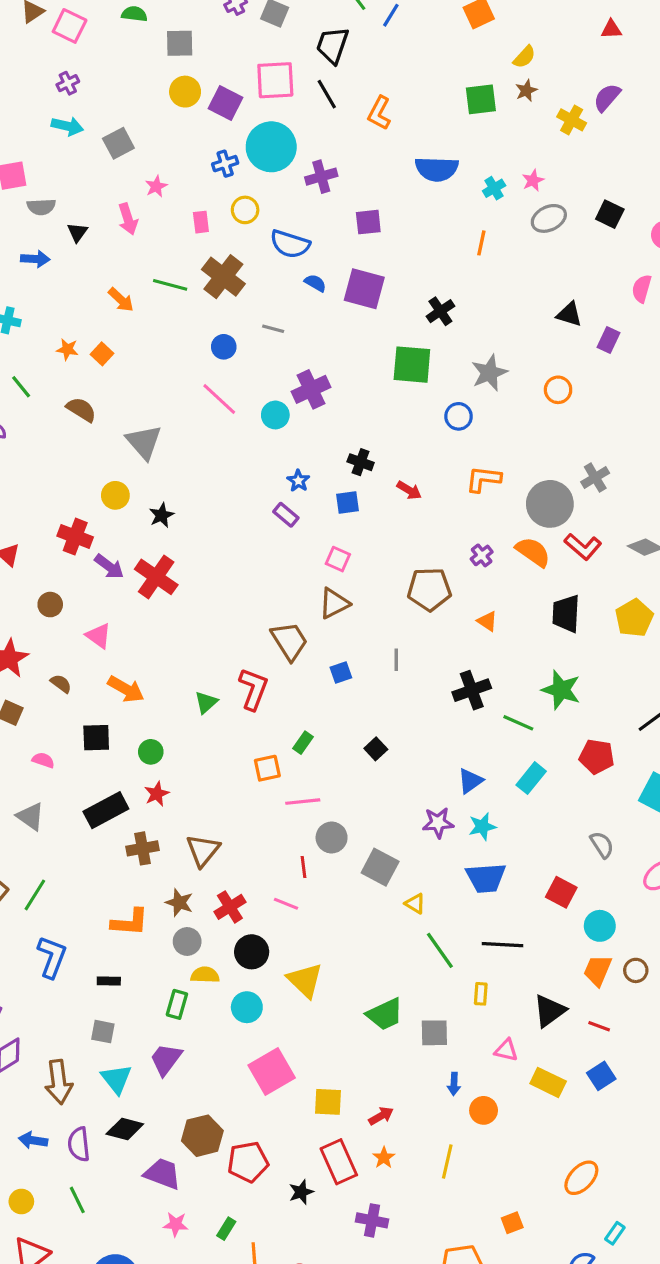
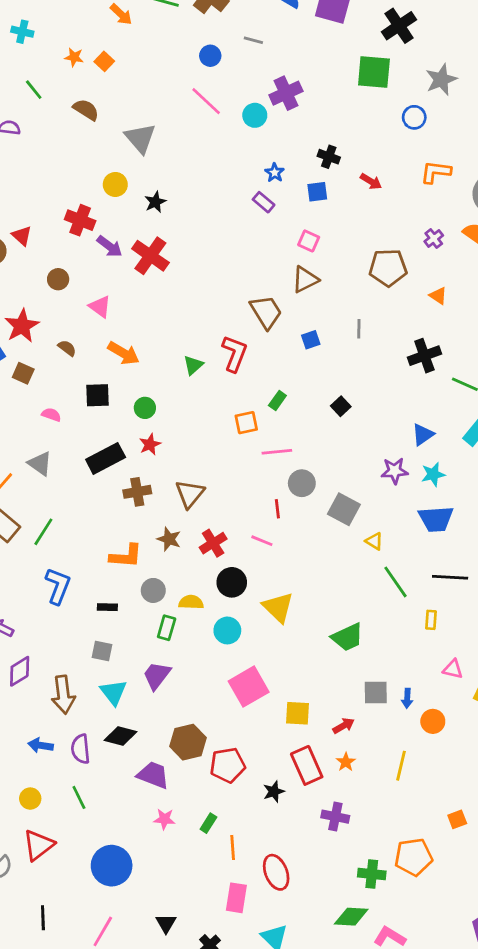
black cross: (440, 311) -> (399, 26), size x1.4
gray circle: (187, 941) -> (153, 590), moved
gray square: (434, 1033) -> (376, 693), moved

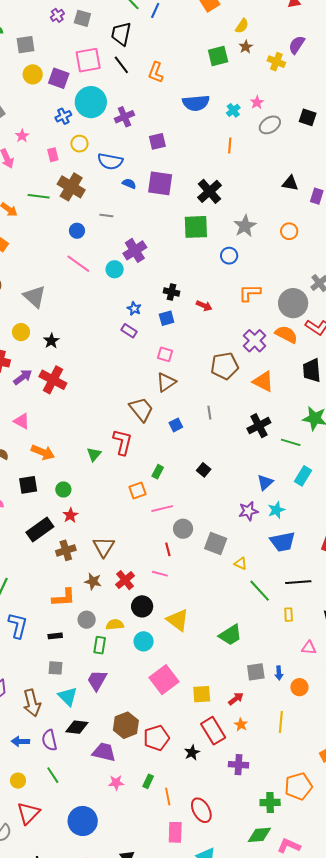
purple cross: (434, 238) -> (255, 341), size x1.6
purple arrow: (110, 246) -> (23, 377), turned -66
orange triangle: (438, 296) -> (263, 381), size x1.6

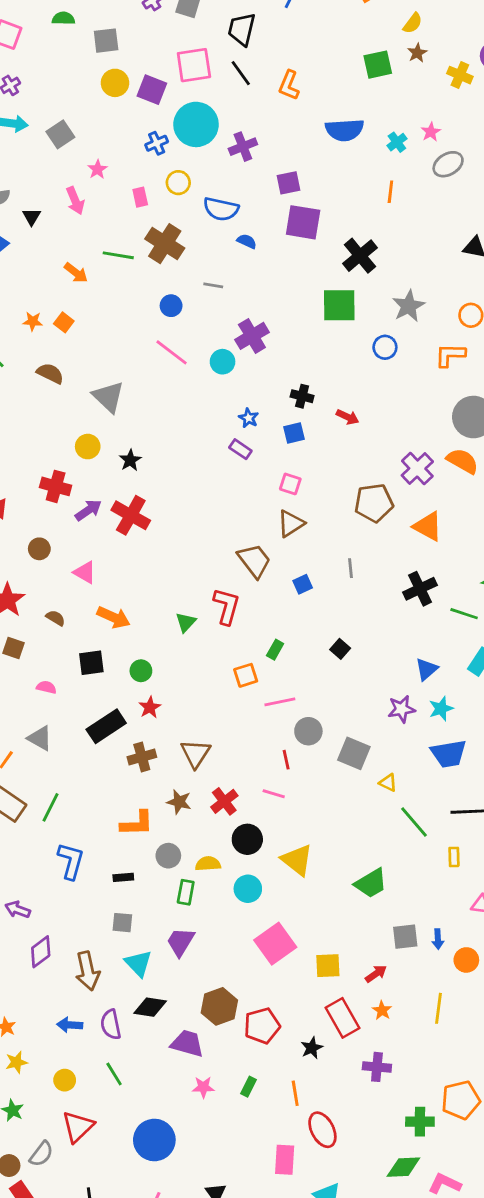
purple square: (160, 183) -> (303, 222), moved
orange L-shape: (250, 293) -> (450, 355), moved
orange line: (168, 797) -> (295, 1093), moved

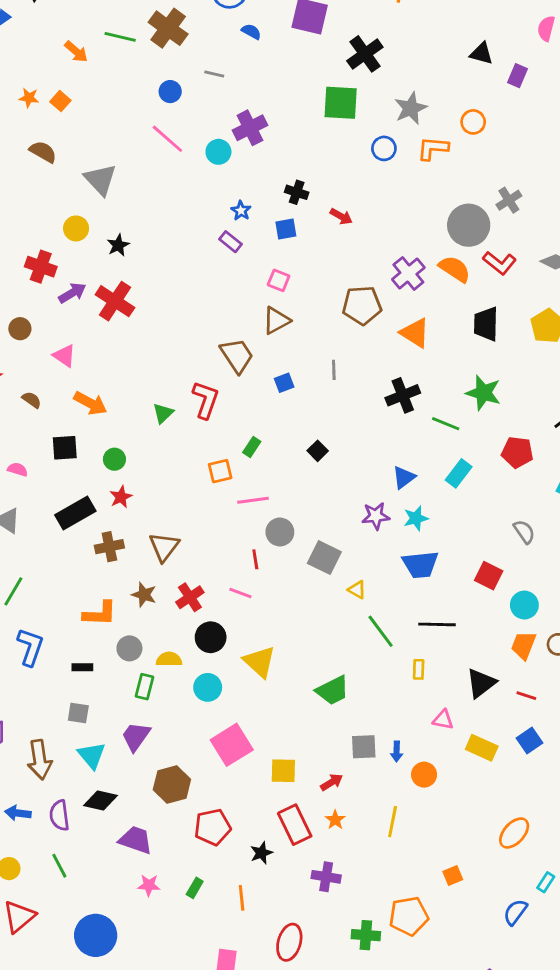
orange L-shape: (450, 355) -> (433, 148), moved
brown hexagon: (219, 1006) -> (172, 785), moved
red ellipse: (322, 1130) -> (289, 942), moved, turned 40

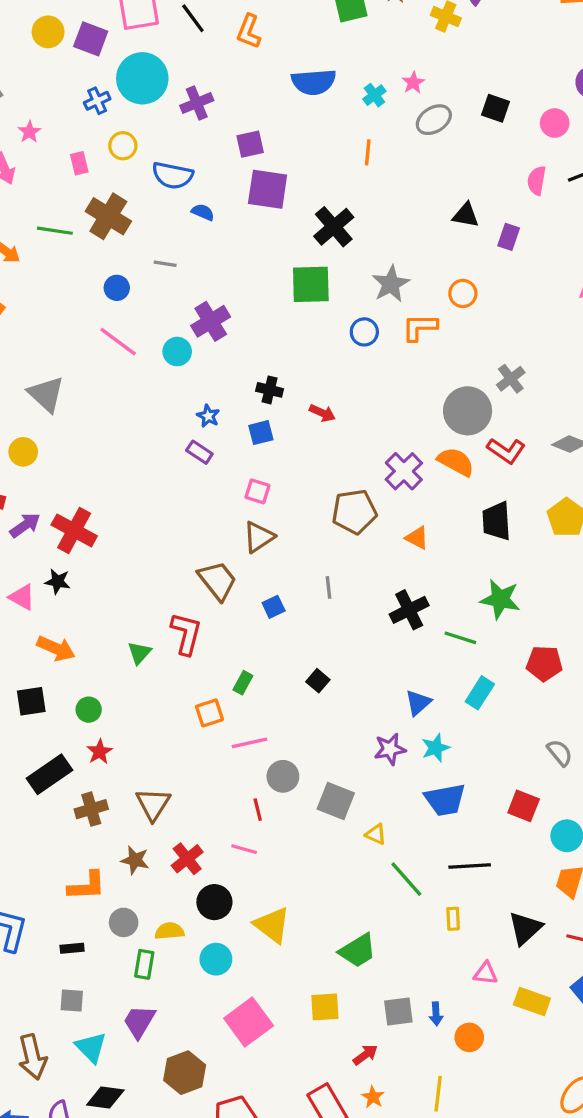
black star: (118, 245) -> (58, 581), moved, turned -30
orange triangle: (415, 333) -> (417, 538), size x0.7
yellow square: (283, 771) -> (325, 1007), moved

